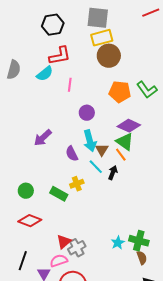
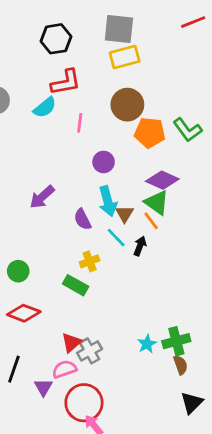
brown circle: (109, 56) -> (127, 105), moved
green rectangle: (59, 194) -> (76, 285), moved
green cross: (139, 241) -> (176, 341), turned -30

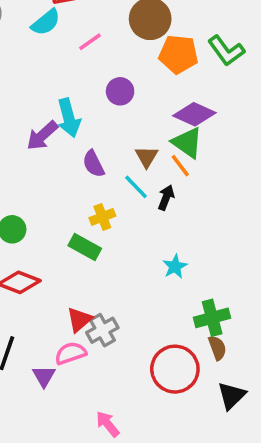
pink line: (80, 123) -> (90, 42), turned 48
cyan arrow: (108, 201) -> (69, 118), moved
cyan star: (147, 344) -> (175, 266), moved
red circle: (84, 403) -> (175, 369), moved

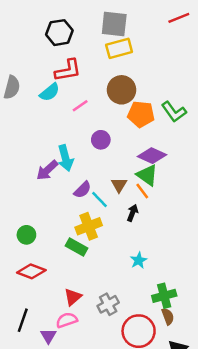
purple semicircle: (94, 164) -> (83, 190), turned -108
cyan line: (136, 187) -> (100, 199), moved
yellow cross: (102, 217) -> (89, 226), size x1.5
gray cross: (102, 330) -> (108, 304), moved

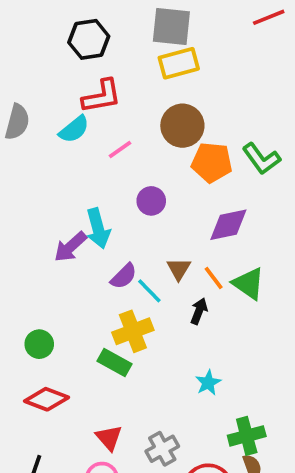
purple diamond: (152, 156) -> (228, 225), turned -36
green triangle: (147, 175) -> (249, 284), moved
red triangle: (73, 297) -> (109, 438), turned -30

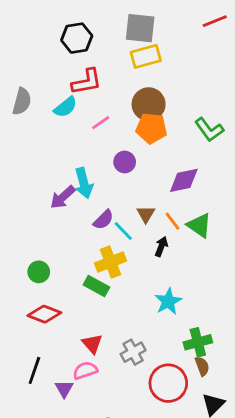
orange pentagon: (212, 162) -> (151, 128), moved
cyan star: (208, 383) -> (168, 301), size x1.4

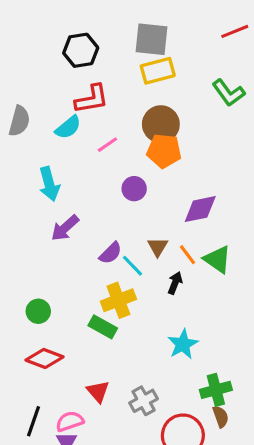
green L-shape: (209, 130) -> (228, 93), moved
cyan arrow: (84, 183) -> (49, 184), moved
pink semicircle: (85, 370) -> (70, 421), moved

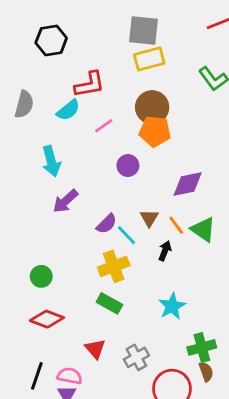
black hexagon: (81, 50) -> (51, 40), moved
green rectangle: (103, 327) -> (109, 303), moved
pink semicircle: (70, 421) -> (70, 376), turned 30

